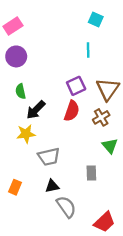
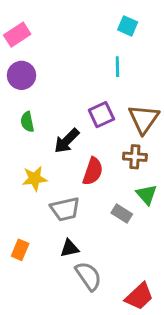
black arrow: (36, 110) -> (67, 141), moved
red semicircle: (72, 111) -> (93, 171), moved
brown cross: (101, 117) -> (135, 157), turned 35
gray rectangle: (91, 173) -> (122, 213), moved, turned -56

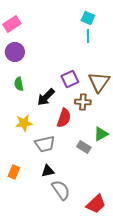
cyan line: (117, 67) -> (88, 36), moved
brown cross: (135, 157) -> (83, 102), moved
green triangle: (147, 195) -> (101, 134), turned 42

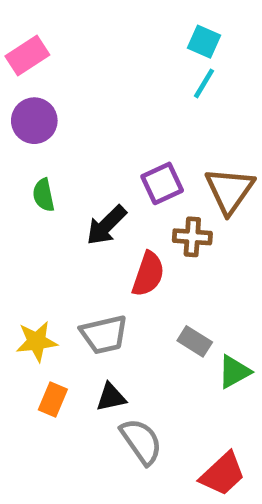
cyan line: (88, 36) -> (204, 83), turned 32
yellow star: (24, 123) -> (37, 341), moved
green triangle: (101, 134) -> (234, 372), moved
orange rectangle: (14, 172) -> (53, 400), moved

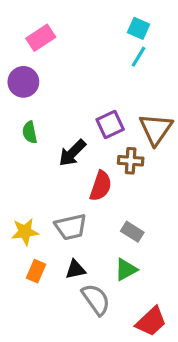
pink rectangle: (27, 56) -> (41, 38), moved
green triangle: (234, 372) -> (126, 270), moved

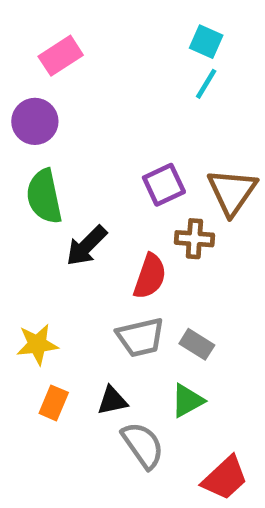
green semicircle: (30, 132) -> (44, 196), size x1.6
black arrow: (72, 153) -> (86, 246), moved
gray trapezoid: (71, 227) -> (140, 337), moved

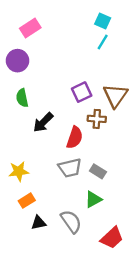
green semicircle: (44, 196) -> (22, 98), size x0.7
black triangle: (112, 401) -> (38, 223), moved
orange rectangle: (54, 403) -> (27, 201), turned 35

